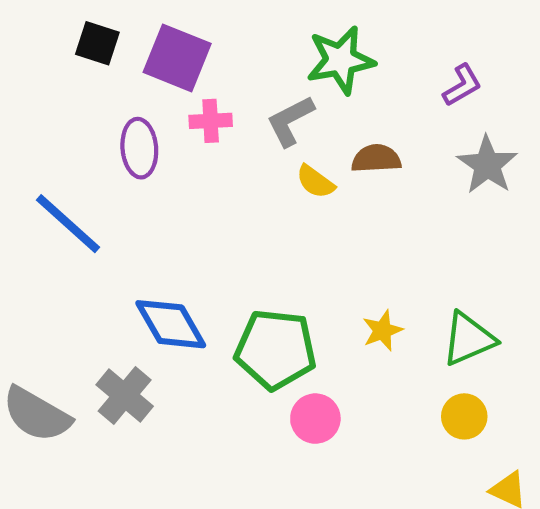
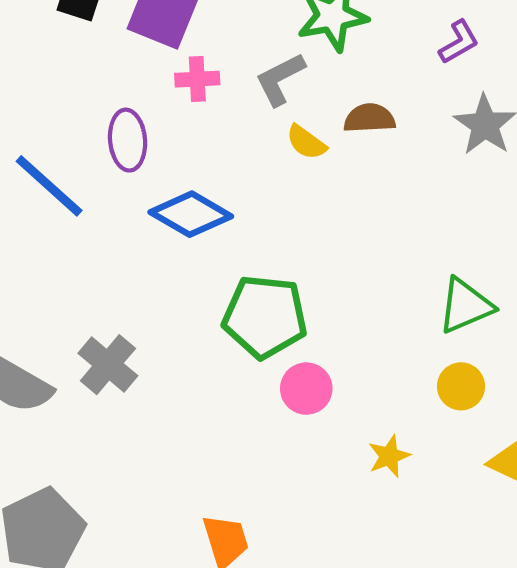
purple ellipse: (139, 148) -> (128, 140), moved
blue diamond: (171, 324) -> (191, 214), moved, turned -30
yellow star: (382, 331) -> (389, 456), moved

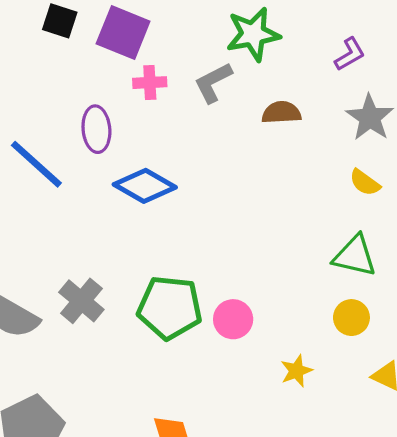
yellow semicircle: (306, 142) -> (365, 183), moved
green triangle: (465, 306) -> (355, 256), turned 36
green pentagon: (265, 317) -> (170, 308), moved

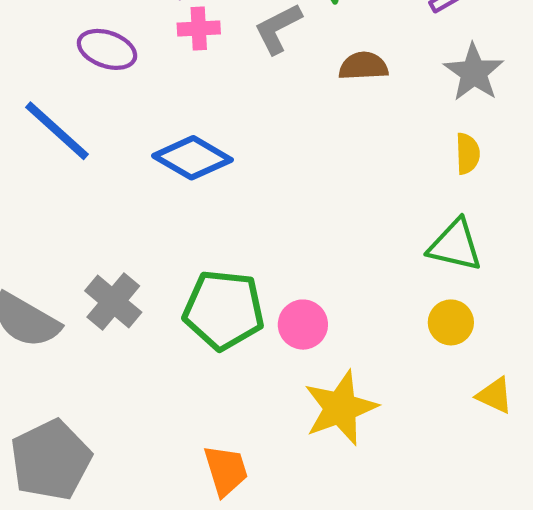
purple ellipse: (96, 129) -> (107, 49), moved, turned -66
yellow semicircle: (365, 183) -> (468, 154), turned -128
yellow star: (296, 371) -> (340, 408), moved, size x1.8

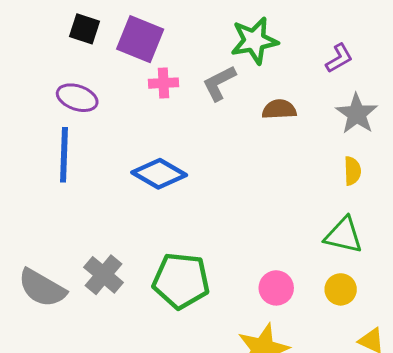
purple ellipse: (107, 49) -> (77, 98), moved
blue line: (57, 131) -> (64, 155), turned 50
pink circle: (303, 325) -> (276, 288), moved

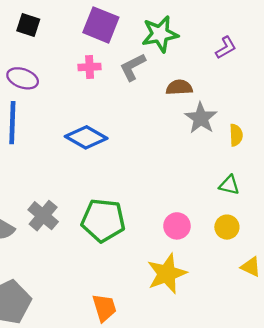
purple square: (140, 39) -> (101, 25), moved
gray star: (357, 114) -> (201, 118), moved
green triangle: (344, 235) -> (229, 185), size x0.7

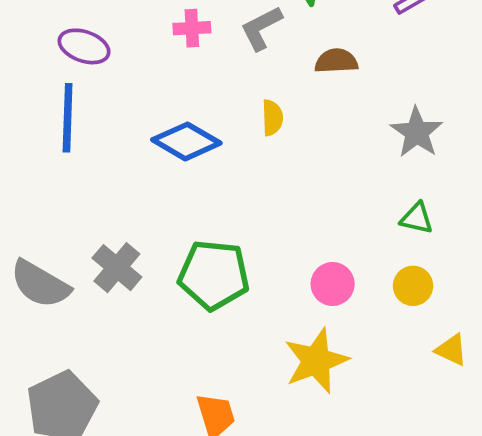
gray star: (201, 118) -> (417, 132), moved
yellow semicircle: (236, 135) -> (272, 118), moved

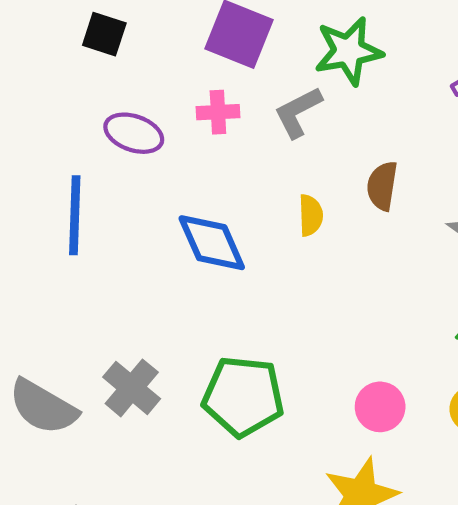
purple ellipse: (84, 46) -> (134, 133), moved
brown semicircle: (336, 61) -> (382, 186), moved, turned -78
blue diamond: (186, 141) -> (212, 243), turned 36

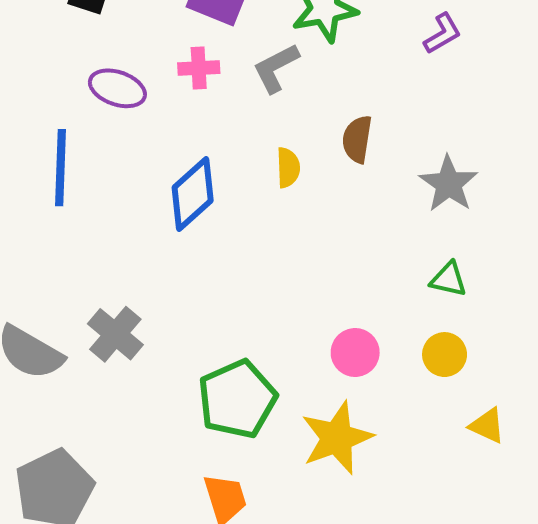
blue diamond: (212, 243) -> (193, 194), turned 72
green pentagon: (243, 396) -> (237, 399), moved, turned -30

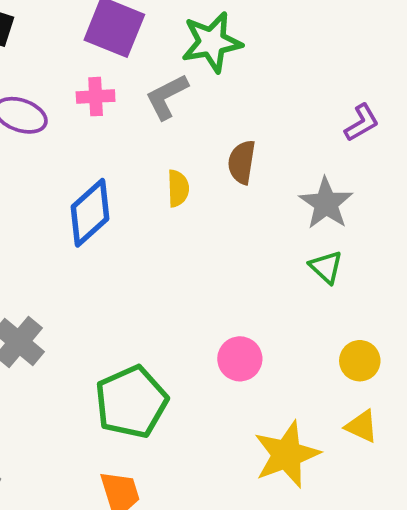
purple L-shape: (442, 34) -> (362, 123), moved
green triangle: (449, 279) -> (326, 267), moved, turned 30
yellow circle: (445, 355) -> (360, 361), moved
yellow star: (337, 438) -> (287, 454), moved

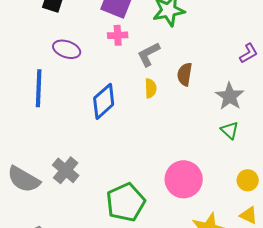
pink cross: (96, 97) -> (118, 35), moved
gray L-shape: (167, 97) -> (149, 54), moved
pink circle: (240, 359) -> (184, 179), size x1.6

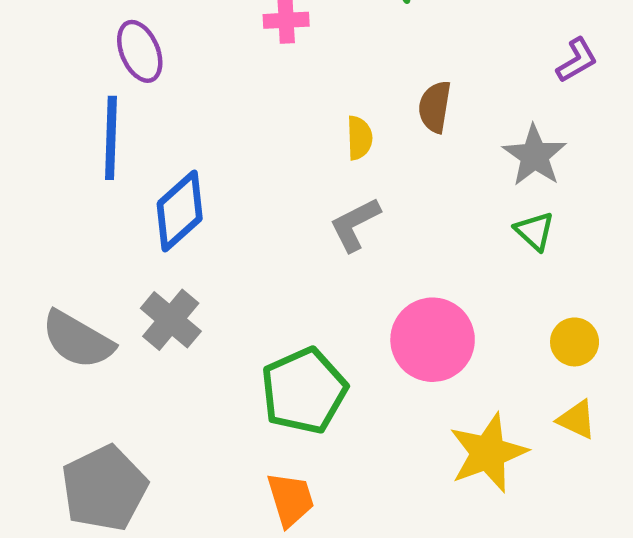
purple ellipse: (67, 49) -> (140, 51), moved, turned 48
gray L-shape: (149, 54) -> (355, 224), moved
blue diamond: (104, 101) -> (180, 211), moved

